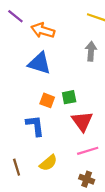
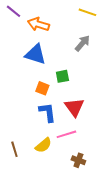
gray arrow: (91, 51) -> (82, 43), turned 36
green square: (69, 97) -> (62, 76), moved
blue L-shape: (35, 126) -> (47, 112), moved
pink line: (88, 151) -> (66, 134), moved

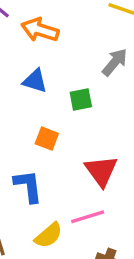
blue triangle: (35, 54) -> (35, 81), size x0.7
green square: (62, 76) -> (81, 100), moved
blue L-shape: (47, 112) -> (28, 186), moved

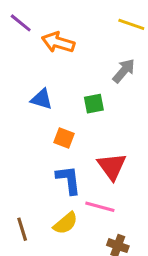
blue triangle: (35, 81) -> (42, 99), moved
blue L-shape: (28, 186) -> (69, 180), moved
pink line: (88, 217) -> (100, 207), turned 32

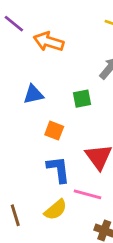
blue triangle: (42, 99) -> (33, 94), turned -30

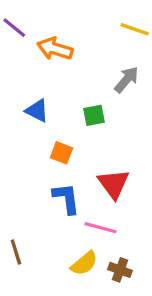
blue triangle: (33, 94) -> (37, 111), turned 40
yellow semicircle: (56, 210) -> (84, 263), moved

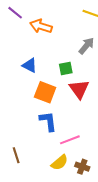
orange square: (61, 153) -> (45, 92), size x1.5
red triangle: (113, 184) -> (79, 89), moved
pink line: (100, 228) -> (70, 140), turned -36

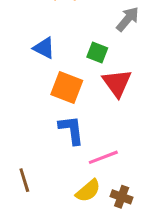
green square: (66, 69) -> (97, 53), turned 32

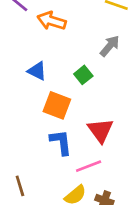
green square: (97, 53) -> (83, 75), turned 30
red triangle: (117, 83) -> (100, 130), moved

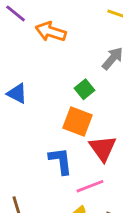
blue triangle: (37, 71) -> (17, 93), moved
orange square: (57, 105) -> (77, 122), moved

